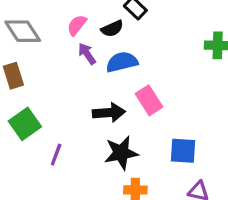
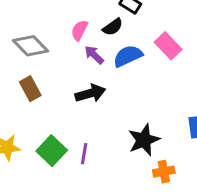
pink rectangle: (149, 100) -> (168, 46), moved
black arrow: (109, 113) -> (90, 93), moved
green square: (25, 124) -> (52, 151), moved

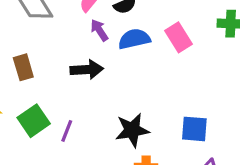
brown rectangle: (30, 89) -> (23, 67), moved

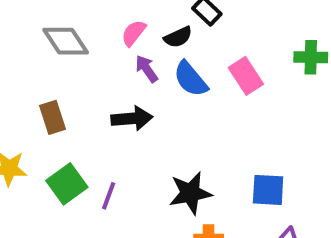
blue semicircle: (134, 39) -> (191, 79), turned -116

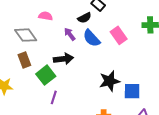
pink semicircle: (134, 33) -> (46, 16), moved, turned 64
gray diamond: (66, 41) -> (26, 35), moved
green square: (67, 184) -> (46, 75), moved
black star: (190, 193) -> (110, 81), moved

